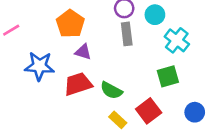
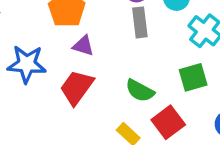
red trapezoid: (78, 84) -> (77, 87), turned -36
green semicircle: (111, 90) -> (140, 91), moved

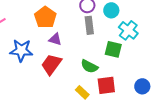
green square: (193, 77) -> (113, 49), moved, turned 30
red square: (168, 122) -> (106, 85), turned 30

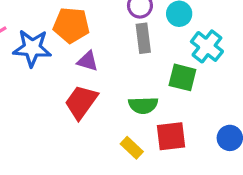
orange pentagon: (45, 17) -> (71, 25), turned -30
blue star: (21, 50) -> (32, 48), moved
green semicircle: (89, 66) -> (143, 105), turned -30

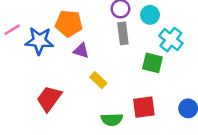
red trapezoid: (81, 102) -> (49, 99), moved
green semicircle: (143, 105) -> (112, 119), moved
yellow rectangle: (132, 148) -> (98, 80), moved

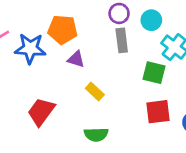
red square: (144, 107) -> (158, 112), moved
green semicircle: (112, 119) -> (96, 135), moved

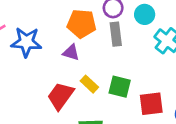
orange pentagon: (63, 30) -> (82, 24), moved
green square: (154, 73) -> (120, 87), moved
red trapezoid: (41, 112) -> (60, 96), moved

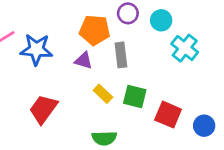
gray rectangle: (116, 34) -> (121, 55), moved
red trapezoid: (60, 96) -> (43, 109), moved
red square: (151, 104) -> (168, 115), turned 30

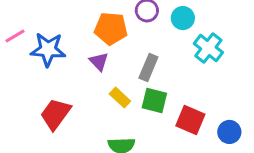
gray rectangle: (121, 55) -> (148, 68), moved, turned 30
purple triangle: (84, 61) -> (99, 62), turned 30

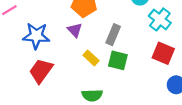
blue star: (48, 50) -> (36, 36), moved
red square: (190, 120) -> (163, 53), moved

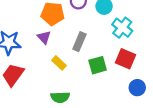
green square: (118, 60) -> (98, 65), moved, turned -30

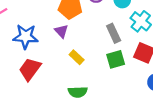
gray rectangle: (79, 42) -> (114, 33), moved, turned -48

